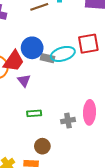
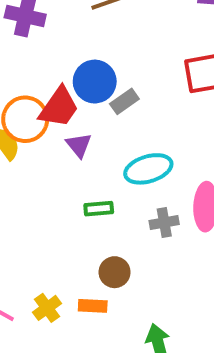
cyan ellipse: (63, 54) -> (148, 169), moved
gray rectangle: (47, 58) -> (124, 101), turned -48

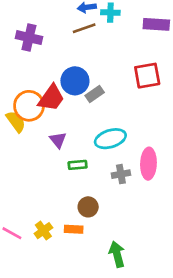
purple triangle: (79, 145) -> (58, 140), moved

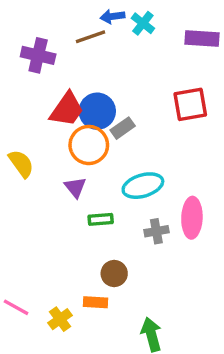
cyan cross: (110, 13) -> (143, 23), turned 36
brown line: (84, 28) -> (90, 37), moved
red trapezoid: (51, 98) -> (67, 109), moved
orange circle: (29, 106) -> (89, 145), moved
yellow cross: (43, 231) -> (60, 319), moved

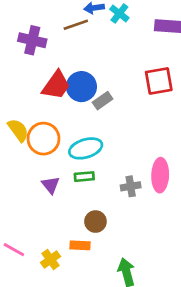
orange circle: (89, 145) -> (43, 139), moved
cyan ellipse: (143, 186) -> (86, 148), moved
purple triangle: (75, 187) -> (51, 185), moved

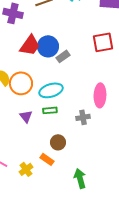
pink ellipse: (160, 175) -> (100, 95), moved
orange rectangle: (80, 245) -> (47, 159), turned 32

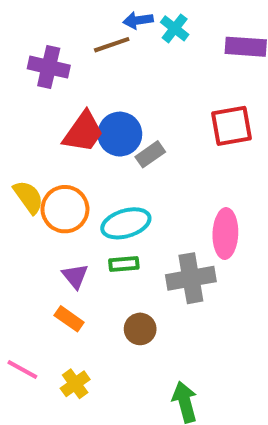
gray cross: (83, 117) -> (191, 278), size x1.6
orange rectangle: (47, 159) -> (69, 319), moved

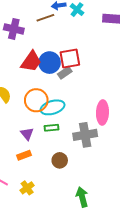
red square: (231, 126) -> (70, 58), moved
orange circle: (65, 209) -> (36, 100), moved
orange rectangle: (69, 319) -> (24, 155), turned -56

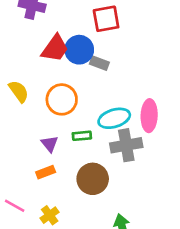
red square: (70, 58) -> (106, 19), moved
gray rectangle: (65, 73) -> (99, 63), turned 56
cyan ellipse: (53, 107) -> (114, 118), moved
brown circle: (60, 160) -> (93, 179), size x1.5

